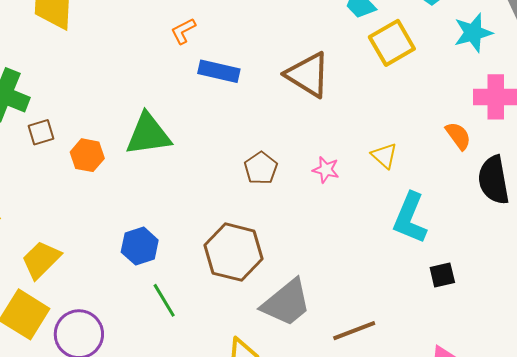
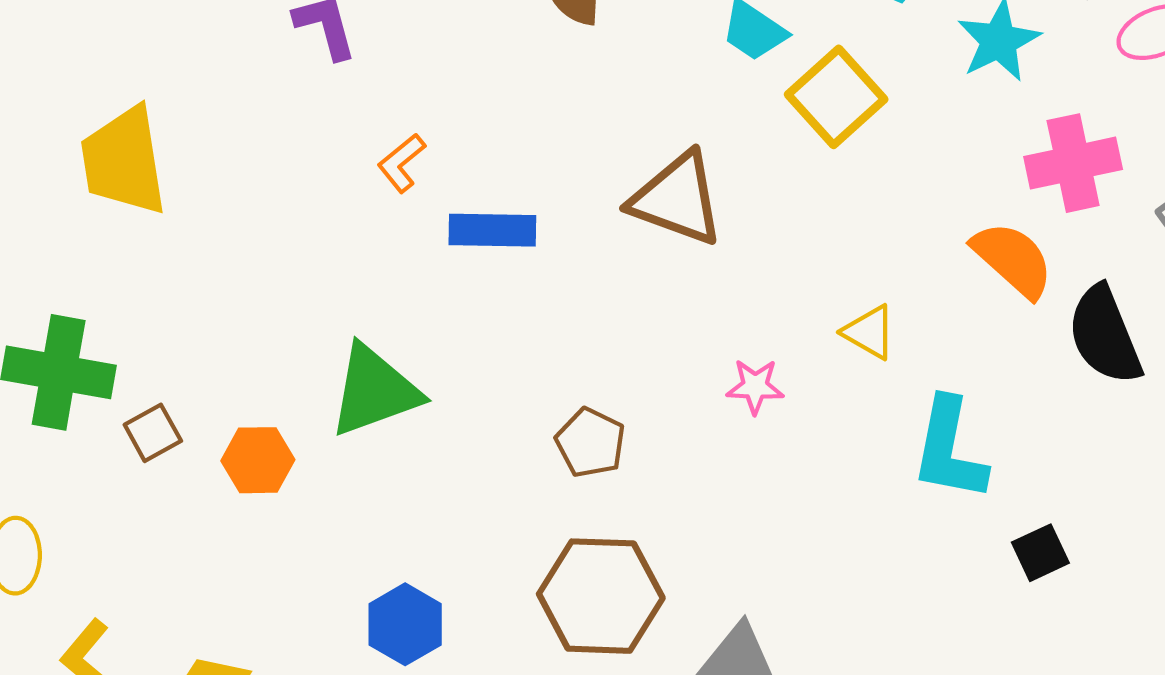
orange semicircle: (458, 136) -> (1013, 259), size x1.4
brown pentagon: (261, 168) -> (590, 443), moved

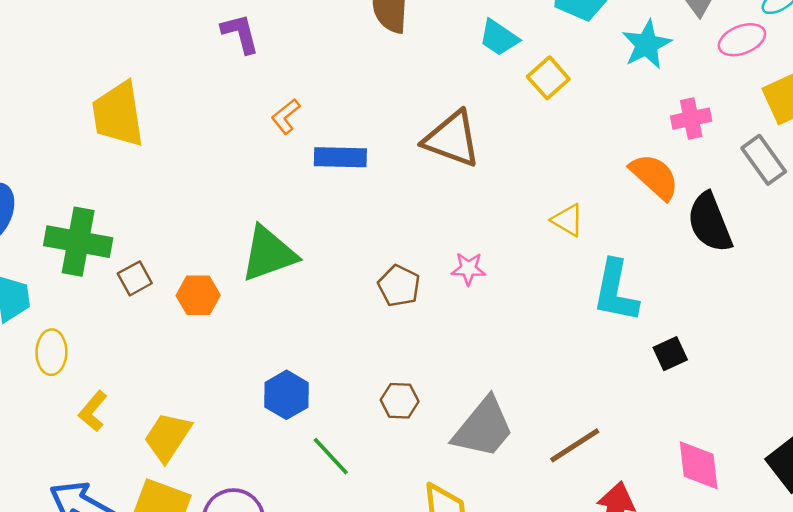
yellow square: (836, 97) -> (548, 78), size x0.7
pink cross: (1073, 163) -> (691, 119), size x0.7
pink star: (755, 386) -> (468, 269), moved
brown hexagon: (601, 596) -> (400, 401), moved, size x0.5

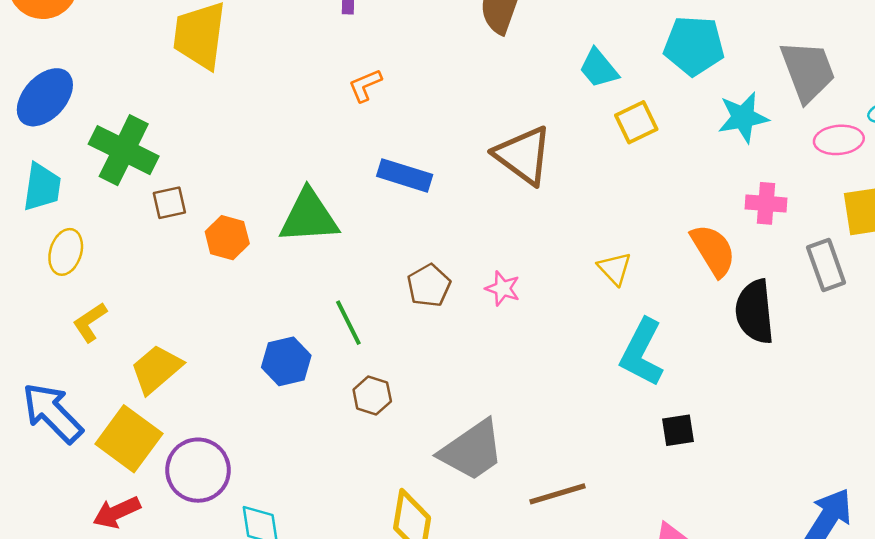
blue rectangle: (340, 157) -> (405, 175), moved
brown hexagon: (400, 401) -> (372, 395), moved
green line: (331, 456) -> (348, 323), moved

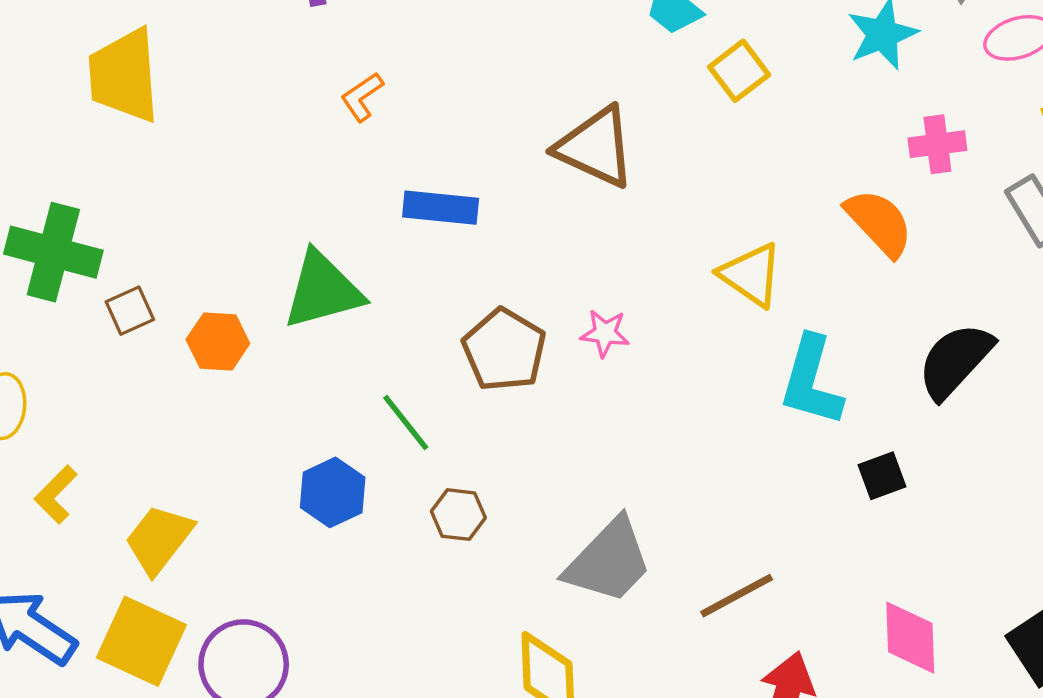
yellow triangle: (615, 269) -> (751, 275), size x1.4
brown pentagon: (429, 286) -> (504, 350), size x1.4
black semicircle: (755, 312) -> (955, 361), moved, turned 60

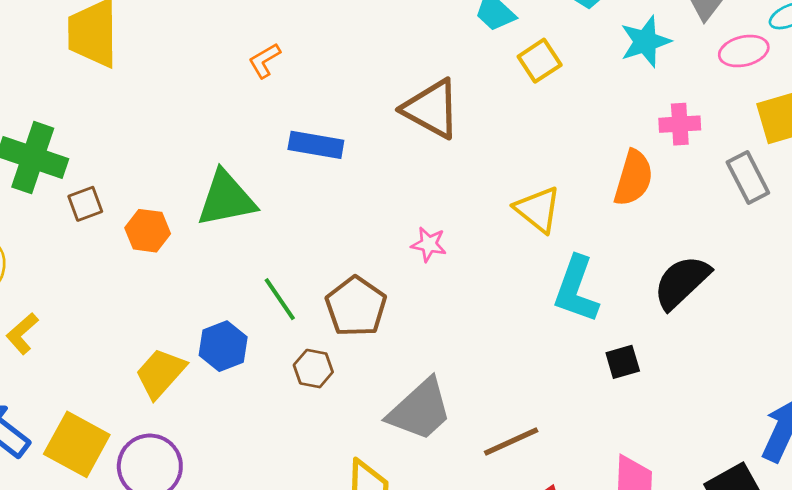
orange semicircle: (879, 223) -> (633, 178), turned 56
brown pentagon: (504, 350) -> (356, 307), moved
yellow trapezoid: (159, 539) -> (160, 373), moved

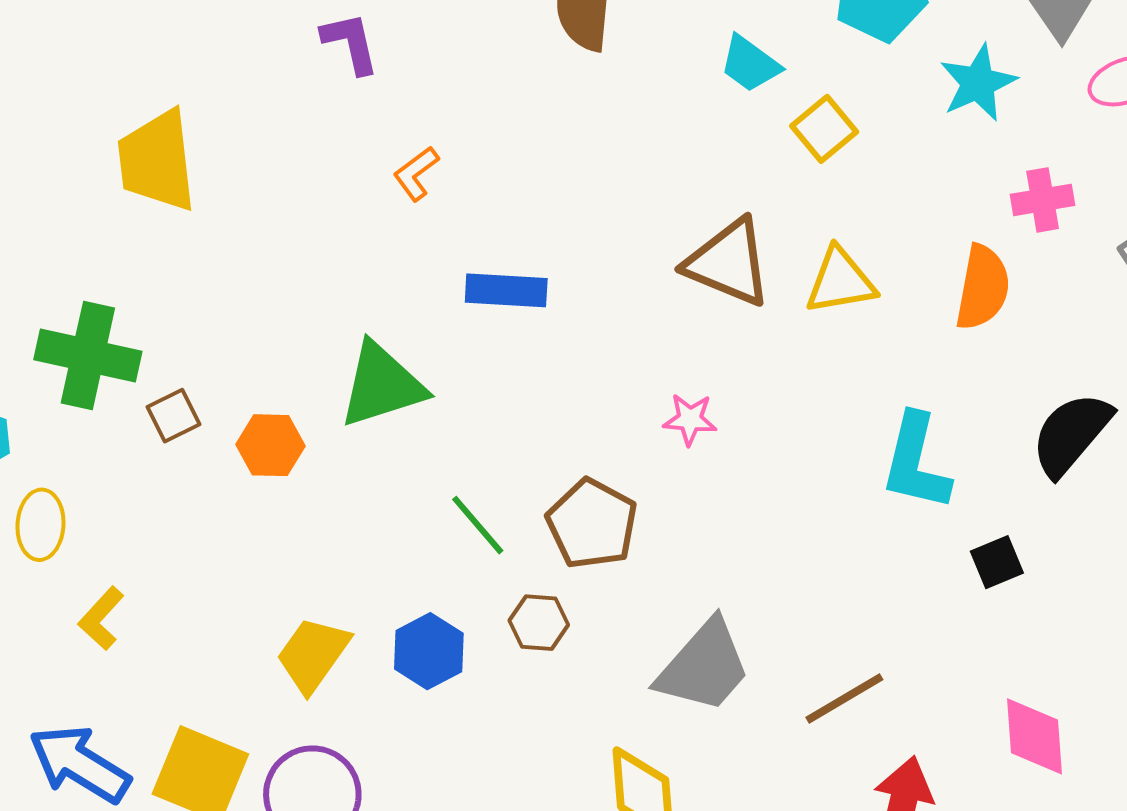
brown triangle: (432, 109) -> (729, 263), moved
yellow triangle: (538, 209) -> (840, 281), moved, turned -42
blue hexagon: (223, 346) -> (429, 651), moved

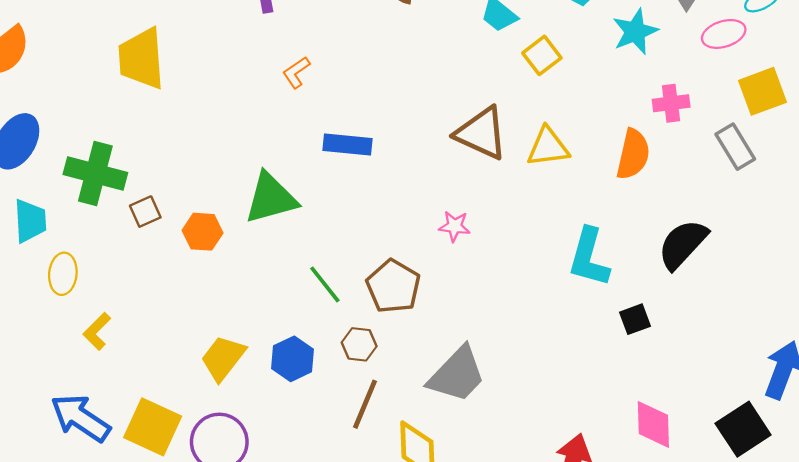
brown line: (844, 698) -> (365, 404), moved, turned -39

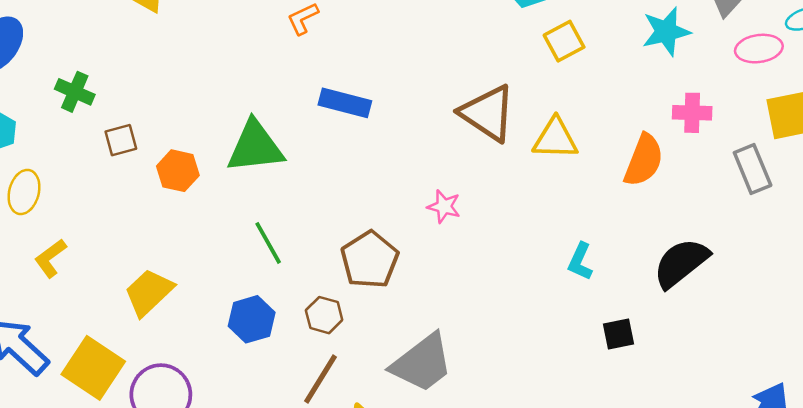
green cross: (95, 173) -> (75, 92), size x0.6
cyan L-shape: (589, 257) -> (580, 261), size x0.6
green line: (325, 284) -> (268, 243), moved
yellow trapezoid: (223, 358) -> (149, 292), moved

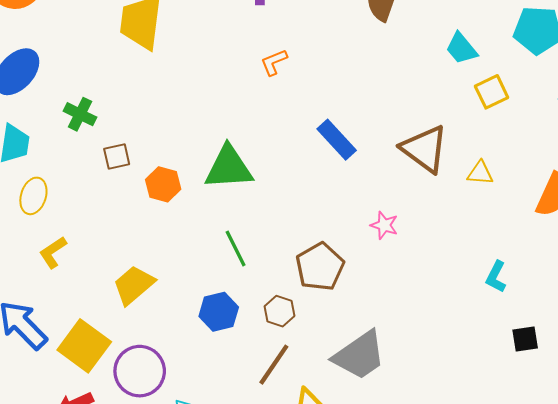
blue rectangle: (345, 103) -> (337, 140), moved, turned 30
yellow triangle: (555, 139) -> (480, 173), size x0.7

